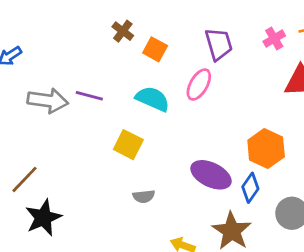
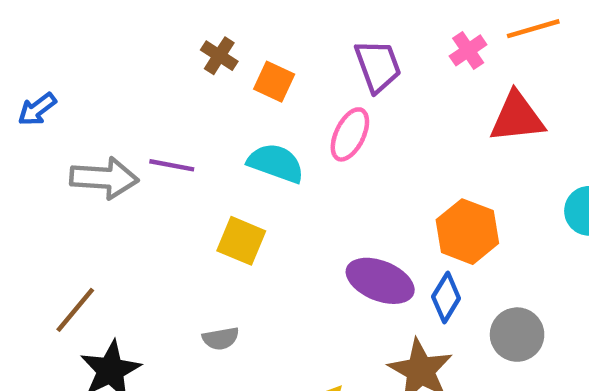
gray semicircle: (144, 196) -> (221, 339), moved

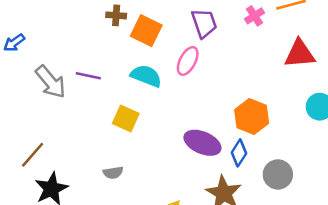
brown cross: (219, 56) -> (116, 15), turned -30
orange square: (274, 82) -> (146, 31), size x1.4
red triangle: (517, 117) -> (300, 54), moved
gray arrow: (104, 178) -> (50, 82), turned 45

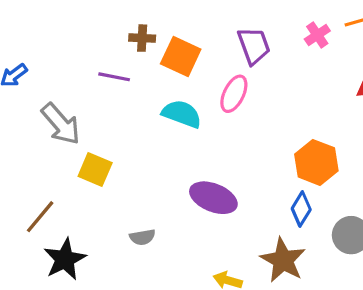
purple line: (88, 76) -> (114, 77), moved
yellow square: (126, 119) -> (95, 169), moved
purple ellipse: (202, 143) -> (213, 198), moved

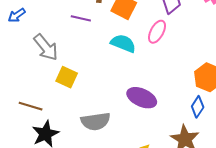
brown line: (40, 217) -> (31, 106), turned 65
gray semicircle: (142, 237) -> (96, 121), size x1.8

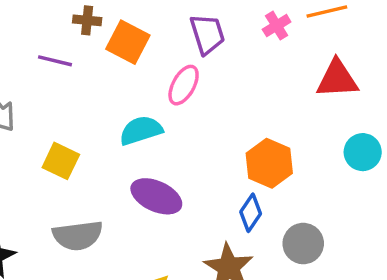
cyan semicircle: (123, 43) -> (141, 130), moved, turned -40
yellow square: (67, 77) -> (61, 161), moved

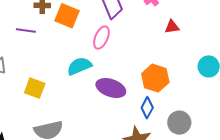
red triangle: (337, 79) -> (172, 27), moved, size x0.6
purple ellipse: (156, 196) -> (111, 88), moved

